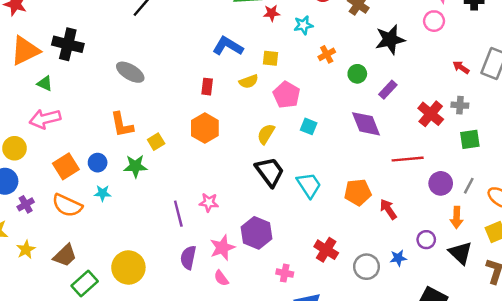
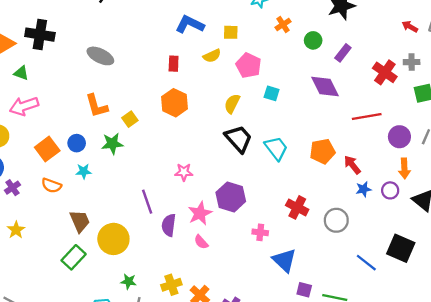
orange semicircle: (67, 205) -> (51, 186), size x0.7
purple line: (178, 214) -> (147, 202), moved
orange arrow: (457, 218) -> (404, 169), moved
brown trapezoid: (65, 256) -> (80, 221), moved, turned -65
blue star: (398, 258) -> (364, 189), moved

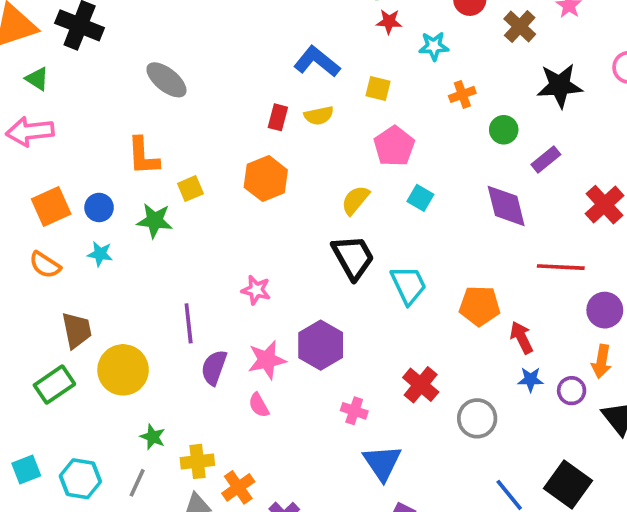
yellow semicircle: (212, 56) -> (319, 116), moved
green star: (129, 281) -> (153, 437), moved

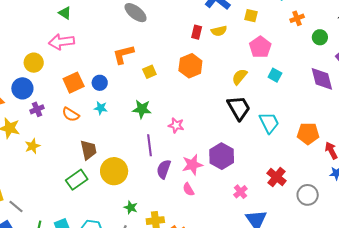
orange L-shape: (143, 156) -> (123, 54), turned 80
green star: (155, 221) -> (142, 109), moved
pink star: (256, 290) -> (176, 125), moved
pink cross: (354, 411) -> (240, 192), turned 32

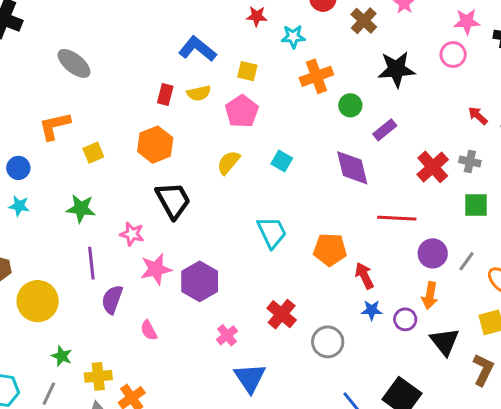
orange cross: (297, 18) -> (316, 76), size x1.5
pink pentagon: (260, 47) -> (242, 111), moved
black trapezoid: (239, 108) -> (173, 200), moved
pink star: (192, 165) -> (156, 269), moved

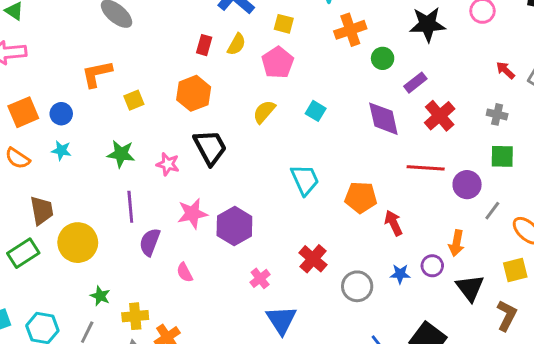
yellow semicircle: (199, 93) -> (237, 44), turned -50
red cross: (433, 167) -> (440, 116), moved
pink star: (132, 234) -> (168, 164), moved
purple circle: (433, 253) -> (467, 185), moved
blue star: (372, 310) -> (400, 274), moved

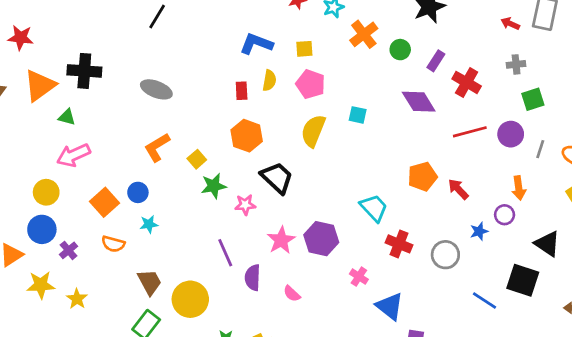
yellow semicircle: (264, 112) -> (313, 131), size x1.4
green star: (121, 154) -> (214, 186), moved
cyan trapezoid: (305, 180) -> (374, 208), moved
black triangle: (470, 288) -> (547, 244), moved

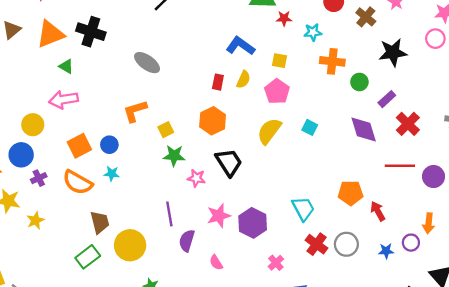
orange cross: (364, 34) -> (332, 61), turned 30
orange semicircle: (113, 244) -> (78, 182), size x1.5
gray circle: (445, 255) -> (346, 244), moved

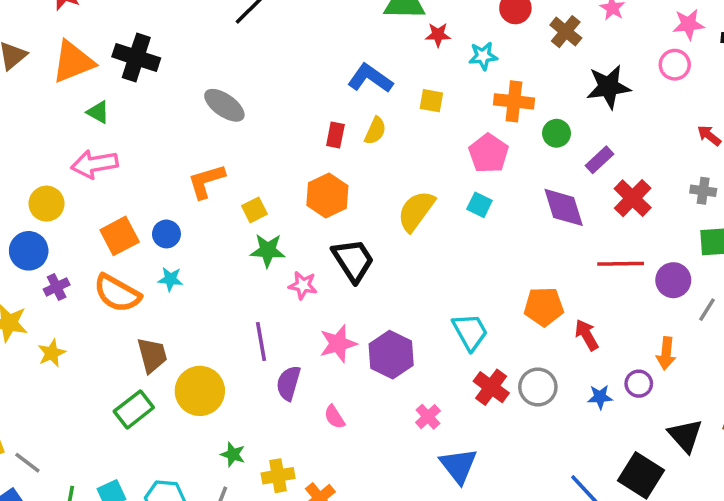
pink pentagon: (277, 91) -> (489, 153), moved

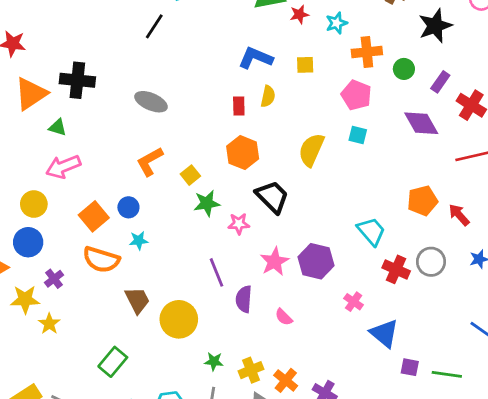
purple cross: (57, 287) -> (54, 279), moved
yellow star: (52, 353) -> (49, 324), moved
green rectangle: (134, 409) -> (113, 362), moved

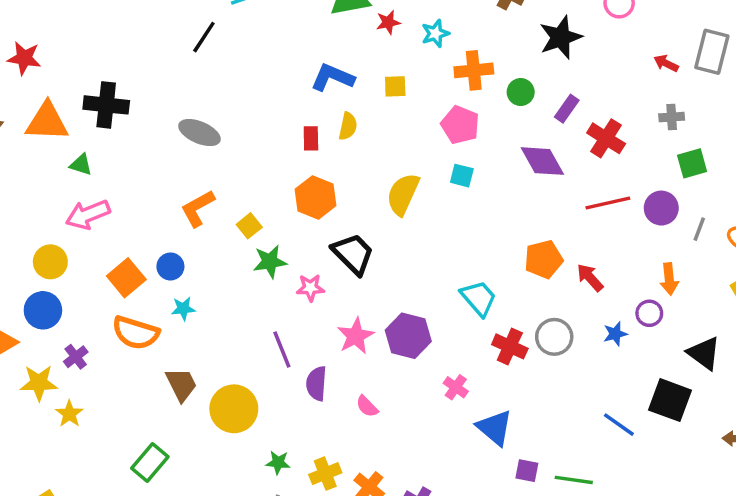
orange triangle: (31, 94) -> (47, 122), turned 36

